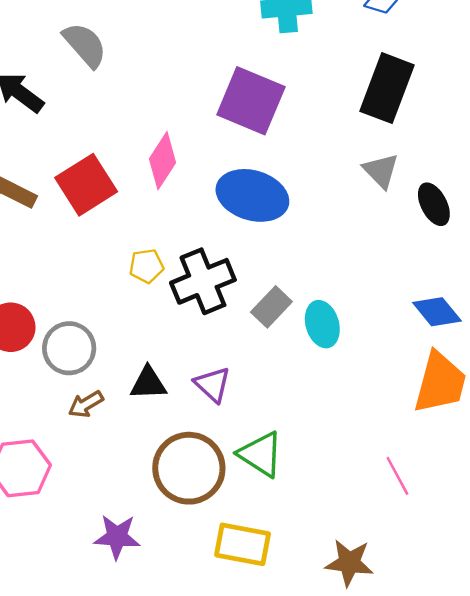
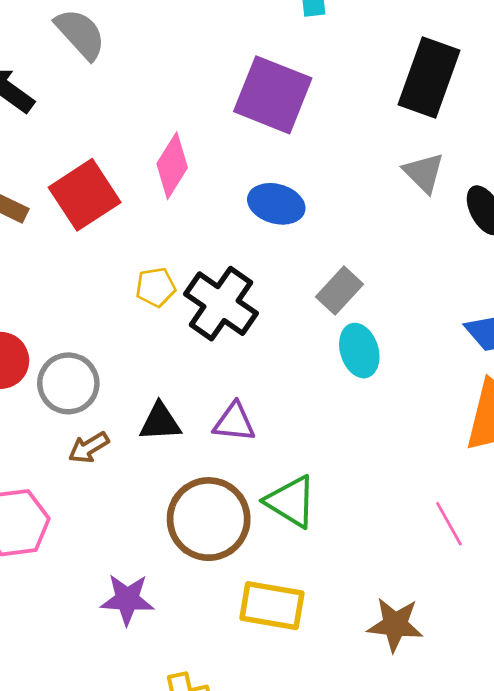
blue ellipse: (252, 195) -> (276, 204), size x0.7
black cross: (203, 281) -> (221, 304), turned -32
gray rectangle: (271, 307) -> (340, 290), moved
purple triangle: (213, 384) -> (234, 422), turned -36

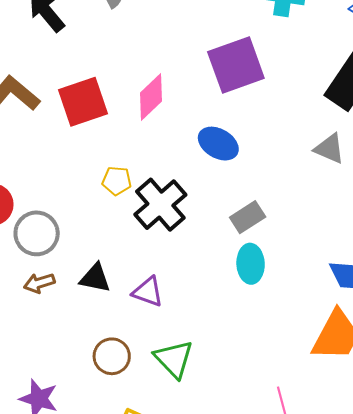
purple square: (273, 95) -> (236, 65), turned 34
gray triangle: (424, 173) -> (329, 149), turned -36
brown circle: (209, 519) -> (112, 356), size x0.6

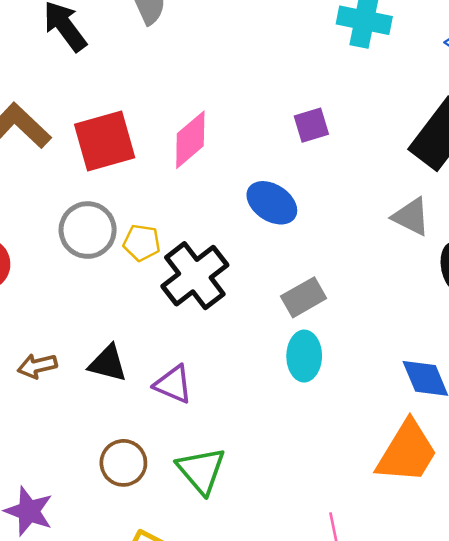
purple square: (236, 65) -> (311, 125), moved, size x0.5
gray circle: (37, 233) -> (88, 230), moved

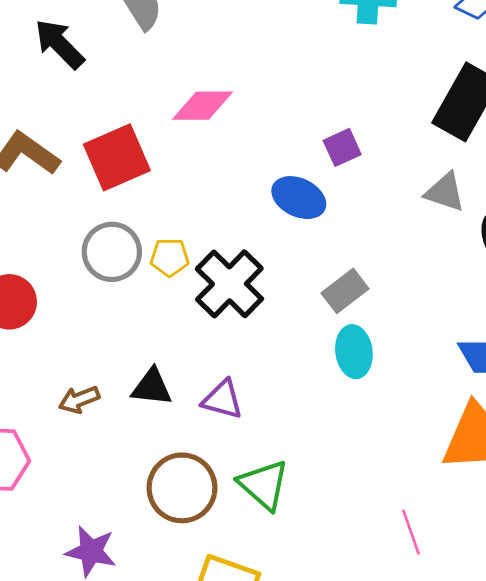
purple square: (311, 125) -> (342, 147), moved
pink diamond: (190, 140) -> (203, 106), moved, turned 48
brown circle: (123, 463) -> (182, 488), size x1.4

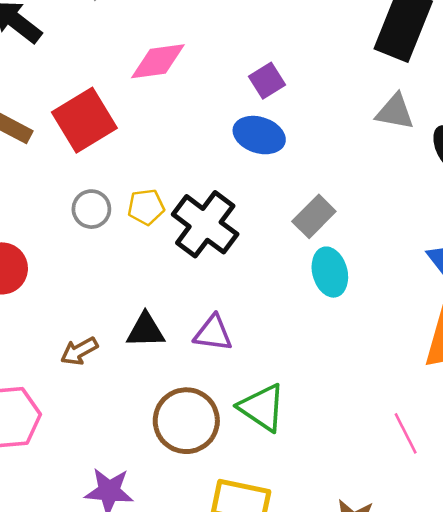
purple square: (342, 147) -> (267, 81), moved
gray circle: (112, 252) -> (91, 209), size x0.7

